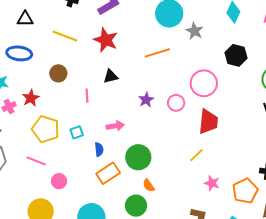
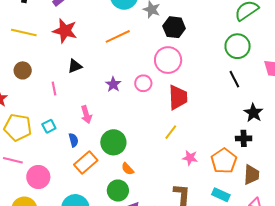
black hexagon: (236, 55) -> (174, 27), moved
pink arrow: (115, 126) -> (86, 114), turned 90
pink circle: (59, 181) -> (38, 177), size x1.5

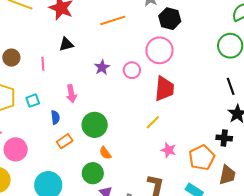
brown circle: (23, 70) -> (11, 58), moved
black line: (234, 79) -> (231, 86), moved
orange rectangle: (86, 162) -> (65, 141), size x0.7

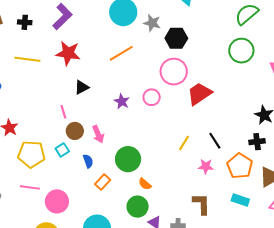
brown circle: (11, 58) -> (75, 131), moved
black line: (231, 86) -> (215, 141), moved
red trapezoid: (164, 89) -> (199, 94), moved, turned -116

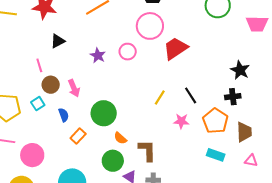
brown L-shape: (201, 204) -> (147, 150), moved

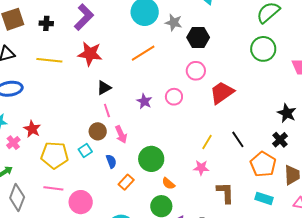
pink circle: (150, 26) -> (196, 71), size x0.7
pink line: (39, 65) -> (107, 111), moved
black cross: (233, 97) -> (280, 140), turned -35
pink star: (181, 121) -> (201, 168), moved
brown L-shape: (147, 150) -> (225, 193), moved

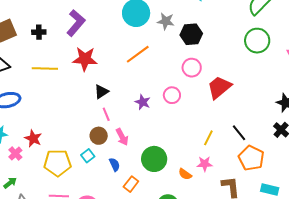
orange pentagon: (263, 164) -> (251, 158), moved
orange semicircle: (168, 184) -> (185, 174), moved

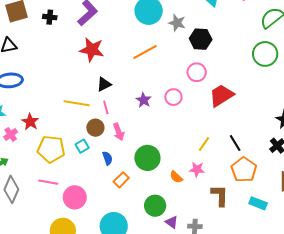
yellow line: (45, 69) -> (77, 103), moved

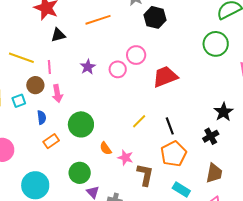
pink circle: (197, 72) -> (136, 55), moved
black triangle: (104, 84) -> (58, 35), moved
pink star: (197, 169) -> (125, 158), moved

